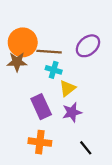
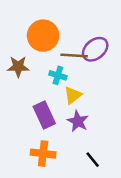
orange circle: (23, 42) -> (43, 36), moved
brown line: (49, 52) -> (74, 55), moved
purple star: (72, 112) -> (78, 121), turned -30

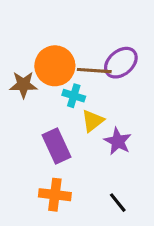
orange circle: (43, 36) -> (55, 66), moved
purple star: (78, 121) -> (118, 141), moved

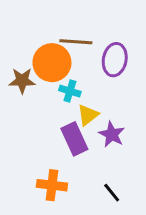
purple ellipse: (121, 63) -> (115, 60), turned -40
brown line: (94, 71) -> (76, 42), moved
purple rectangle: (56, 146) -> (74, 139), moved

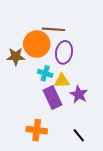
purple ellipse: (115, 60) -> (64, 52), moved
cyan cross: (70, 91) -> (45, 73), moved
yellow triangle: (88, 115) -> (62, 81), turned 35

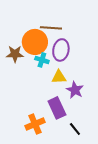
cyan cross: (45, 73) -> (42, 60), moved
purple rectangle: (52, 98) -> (57, 108), moved
orange cross: (37, 130) -> (35, 124), turned -30

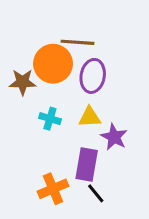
cyan cross: (42, 60) -> (50, 119), moved
purple rectangle: (57, 108) -> (87, 164), turned 35
black line: (75, 129) -> (96, 193), moved

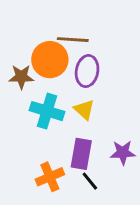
yellow triangle: (90, 117) -> (84, 110), turned 45
cyan cross: (50, 119) -> (47, 111), size x1.6
purple star: (114, 137) -> (123, 153), moved, turned -30

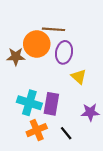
yellow triangle: (84, 110) -> (79, 77), moved
cyan cross: (47, 111) -> (29, 103), moved
purple rectangle: (81, 154) -> (51, 104), moved

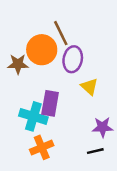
brown line: (54, 29) -> (61, 33), turned 60
purple rectangle: (51, 104) -> (50, 103), moved
black line: (66, 133) -> (95, 151), moved, turned -64

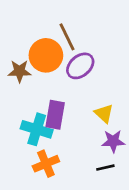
purple ellipse: (73, 59) -> (80, 66), turned 40
yellow triangle: (89, 87) -> (104, 113), moved

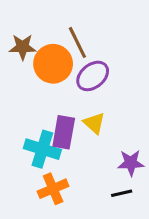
brown star: (19, 71) -> (23, 47), moved
yellow triangle: (104, 113) -> (94, 123), moved

